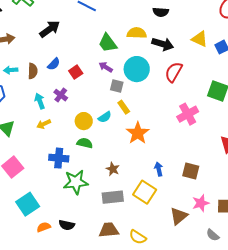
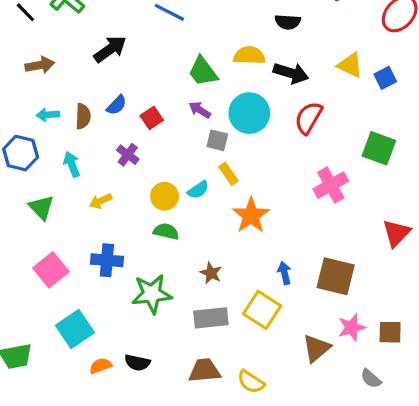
cyan arrow: (40, 101) -> (72, 164), moved
blue cross: (59, 158) -> (107, 260), moved
brown square: (191, 171) -> (336, 276), size x1.4

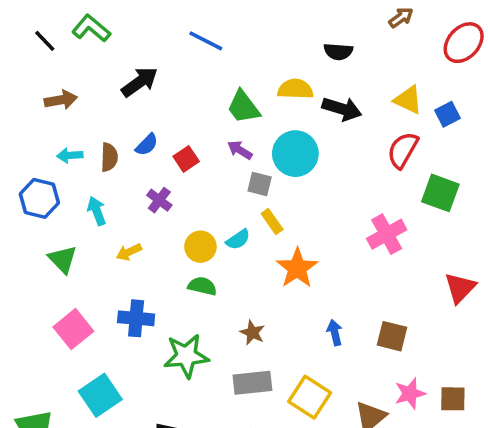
red semicircle: (308, 118) -> (403, 150), moved
brown square: (336, 276) -> (392, 336), size x0.7
yellow square: (262, 310) -> (310, 397), moved

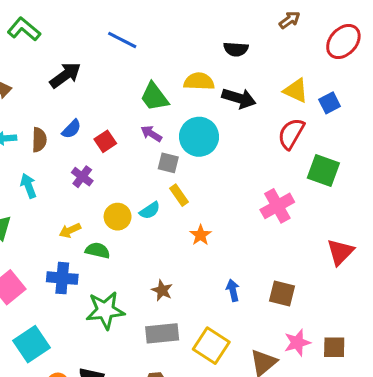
yellow arrow: (129, 252) -> (70, 230), moved
orange star: (297, 268) -> (201, 235), size x0.6
green semicircle: (202, 286) -> (98, 250), moved

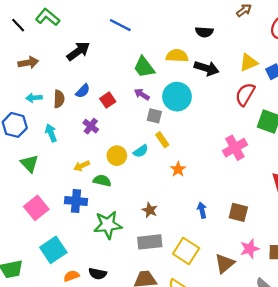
yellow triangle: (296, 91) -> (249, 63), turned -48

